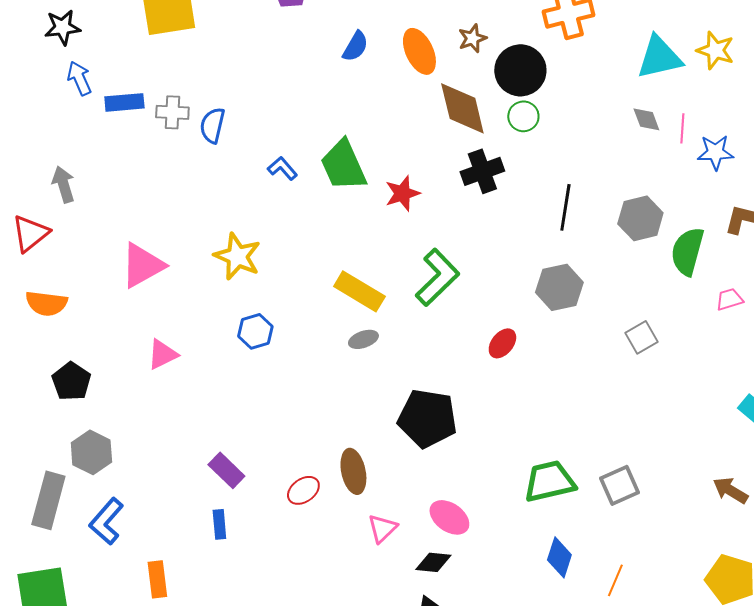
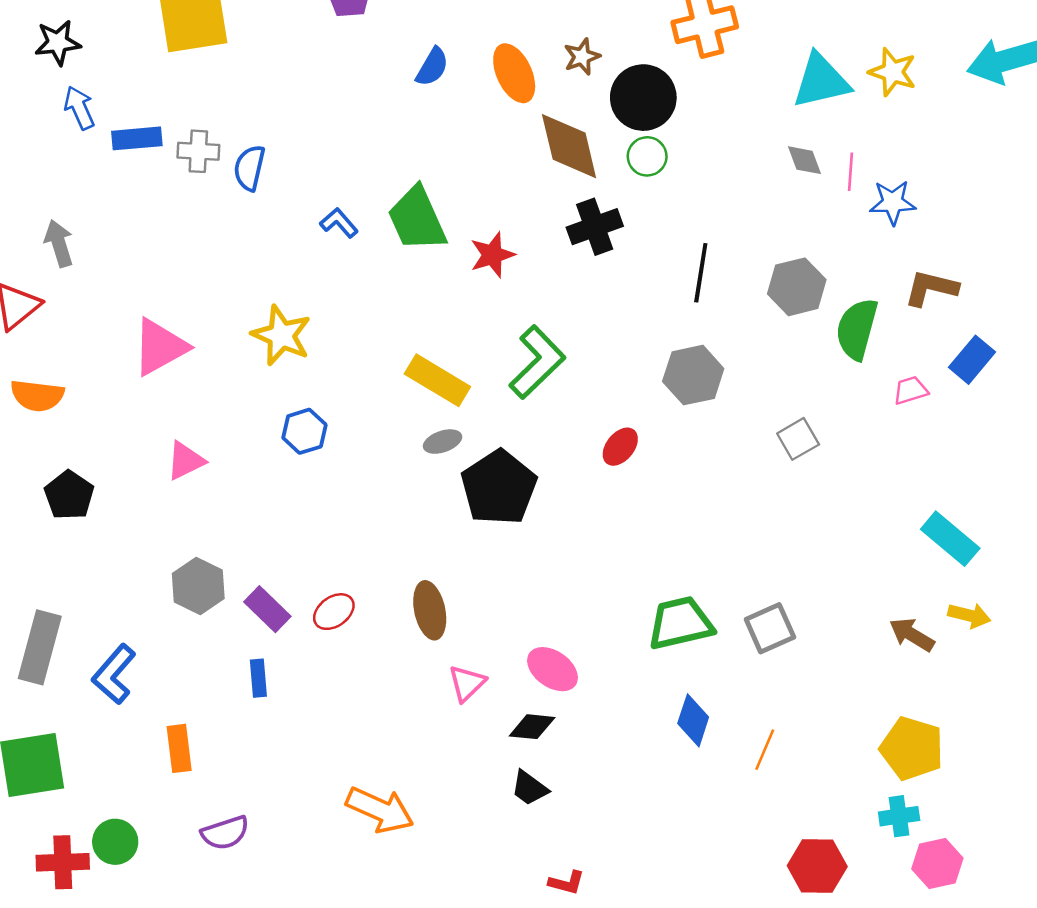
black pentagon: (427, 418) -> (499, 488), moved, turned 30
gray hexagon: (91, 452) -> (198, 586), moved
red ellipse: (303, 490) -> (334, 612), moved

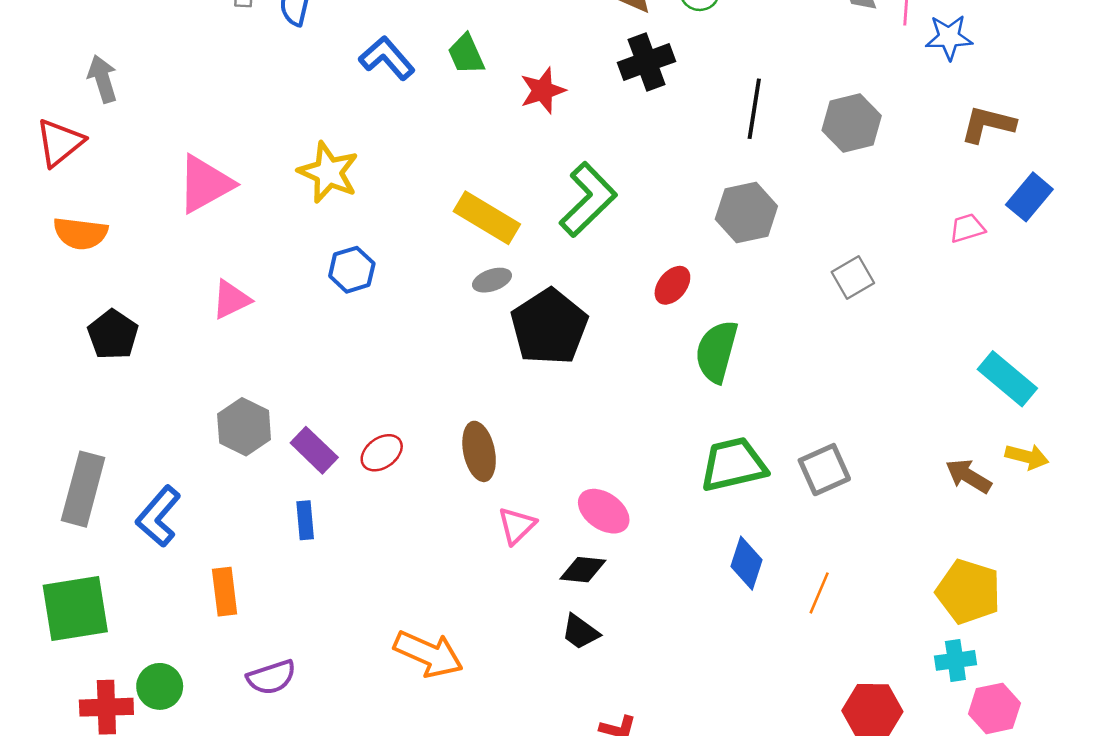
green trapezoid: (417, 219) -> (466, 54), size x0.6
blue L-shape: (339, 223) -> (387, 58), size x1.4
green semicircle: (857, 329) -> (717, 351), moved

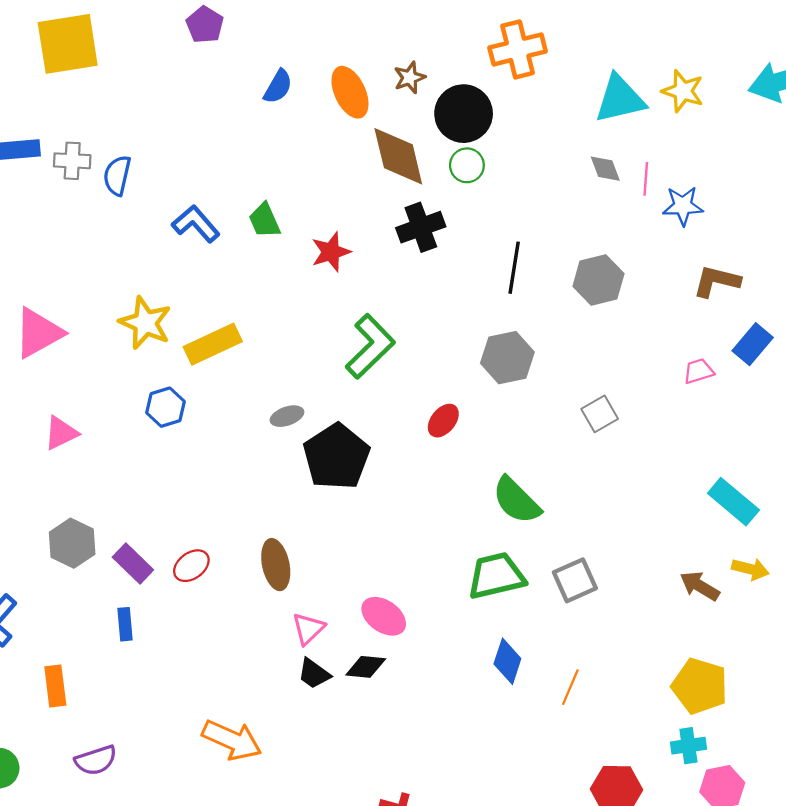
yellow rectangle: (487, 218) -> (213, 344), moved, turned -56
green semicircle: (717, 351) -> (516, 500), moved, turned -60
black trapezoid: (580, 632) -> (314, 674), moved

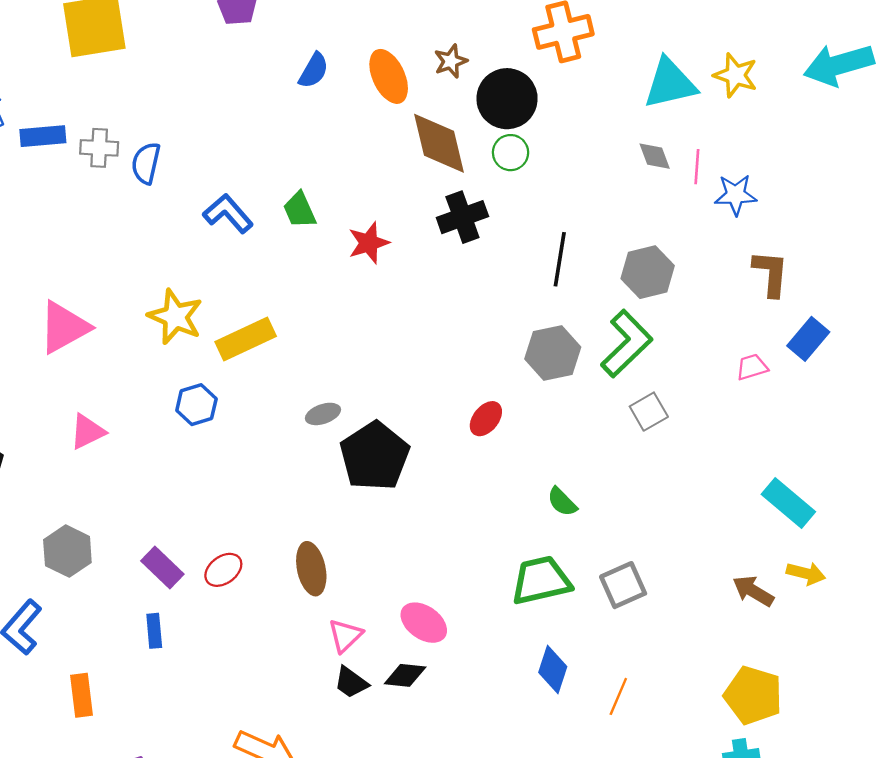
brown L-shape: (717, 281) -> (771, 273), turned 81
green L-shape: (370, 346) -> (627, 344), moved
green semicircle: (516, 500) -> (562, 502), size x0.6
gray hexagon: (72, 543) -> (67, 551), moved

